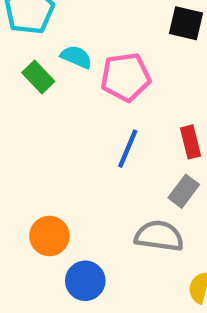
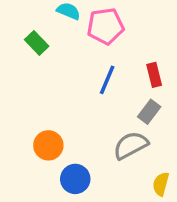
green rectangle: (38, 77) -> (37, 43), moved
gray semicircle: (159, 236) -> (131, 145), turned -36

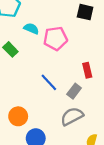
blue line: (107, 80) -> (49, 82), moved, turned -66
gray rectangle: (149, 112) -> (74, 91), moved

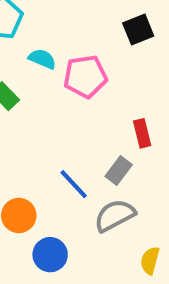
black square: (85, 12) -> (138, 30), turned -35
blue line: (49, 82) -> (74, 184), moved

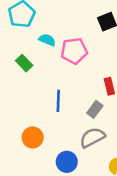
blue line: (74, 184) -> (58, 101), moved, turned 45
blue circle: (50, 255) -> (67, 162), moved

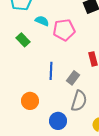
gray rectangle: (95, 109) -> (73, 78), moved
gray semicircle: (92, 137) -> (79, 101), turned 135

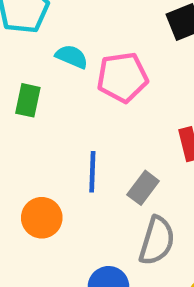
green rectangle: (23, 40) -> (28, 100), turned 56
orange circle: (30, 101) -> (42, 218), moved

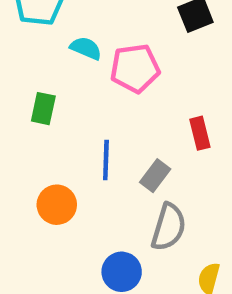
green rectangle: (28, 100) -> (43, 109), moved

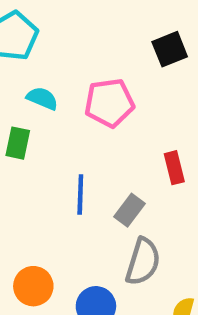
cyan semicircle: (86, 48) -> (42, 98), moved
orange circle: (57, 205) -> (33, 286), moved

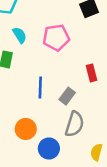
cyan semicircle: (42, 98) -> (20, 35), turned 35
orange circle: (33, 286) -> (26, 129), moved

